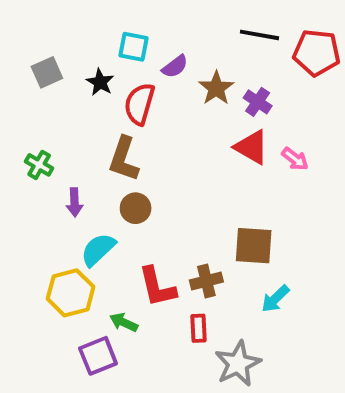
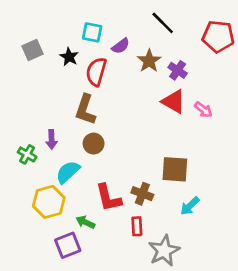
black line: (260, 35) -> (163, 23), moved, turned 35
green cross: (39, 165) -> (27, 154), moved
brown cross: (206, 281) -> (142, 194), turned 35

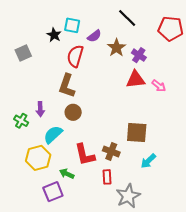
gray square: (33, 50) -> (23, 53), moved
black star: (69, 57) -> (54, 35), moved
red triangle: (174, 102) -> (136, 79), turned -36

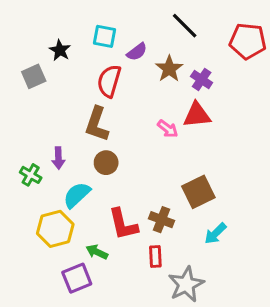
black star: (54, 35) -> (60, 50), moved
pink arrow: (159, 86) -> (168, 129), moved
brown square: (137, 132) -> (198, 192), turned -30

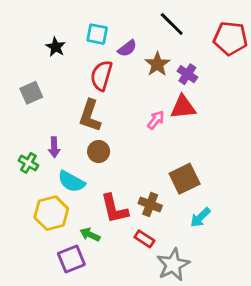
gray square: (34, 76) -> (31, 93), moved
pink arrow: (168, 129) -> (156, 120), turned -90
cyan semicircle: (77, 195) -> (71, 182), turned -108
red rectangle: (155, 257) -> (144, 239), turned -54

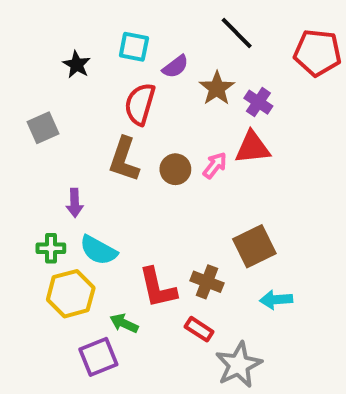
brown circle: (99, 152) -> (175, 169), moved
green cross: (28, 163) -> (51, 248), moved, turned -30
cyan arrow: (200, 217) -> (276, 300), turned 40

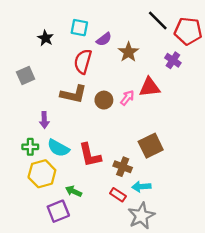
black line: (237, 33) -> (158, 21), moved
purple cross: (258, 102) -> (173, 60), moved
brown L-shape: (124, 159) -> (74, 94), turned -96
red L-shape: (158, 288) -> (90, 155), moved
cyan arrow: (276, 300) -> (141, 187), moved

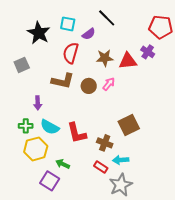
black line: (158, 21) -> (107, 18), moved
black star: (45, 38) -> (39, 33), size x1.6
brown star: (128, 52) -> (105, 58), moved, turned 30
red triangle: (150, 87) -> (128, 61), moved
purple square: (58, 211) -> (50, 181), turned -36

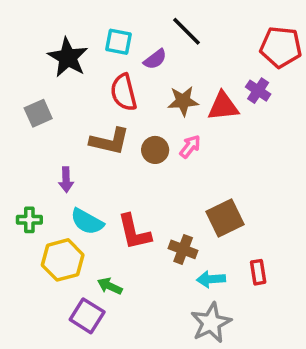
red semicircle: (71, 53) -> (124, 92), turned -30
green cross: (26, 126) -> (29, 220), moved
red rectangle: (101, 167) -> (258, 272), moved, turned 48

